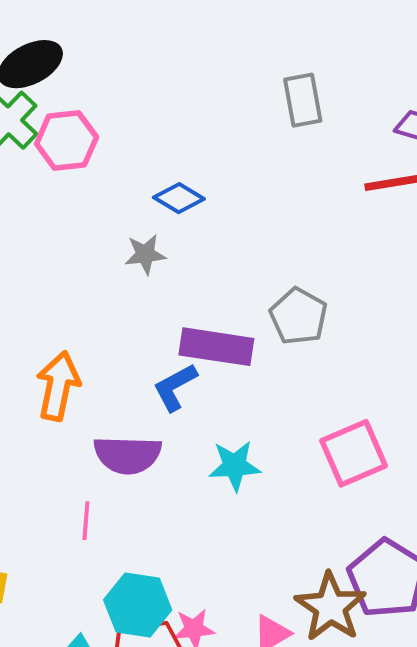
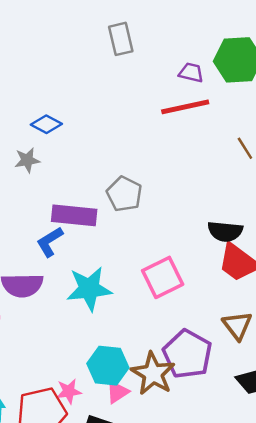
gray rectangle: (303, 100) -> (121, 39), moved
cyan star: (235, 466) -> (89, 289), size x1.4
cyan hexagon: (138, 605) -> (108, 366), moved

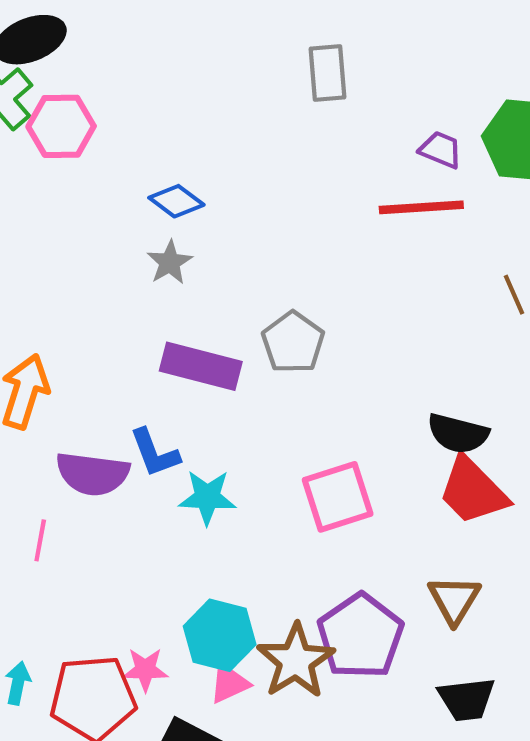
gray star: (27, 160) -> (170, 262), moved, turned -30
blue L-shape: (50, 242) -> (155, 453), moved, turned -88
cyan star: (89, 289) -> (207, 497), size x0.7

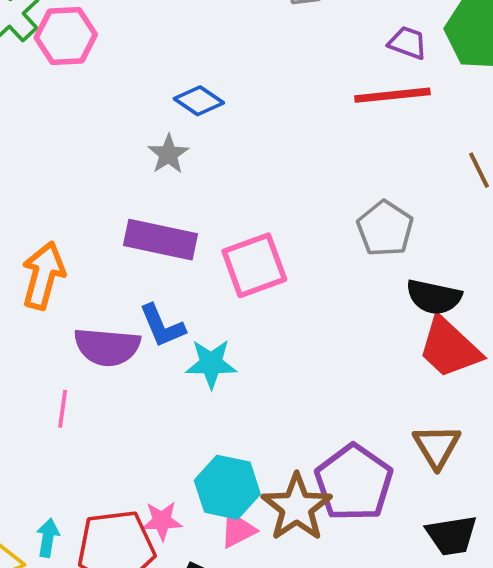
blue diamond: (176, 201) -> (199, 101), moved
gray pentagon: (293, 342) -> (385, 229), moved
purple rectangle: (201, 366) -> (161, 240), moved
pink square: (338, 497) -> (254, 265), moved

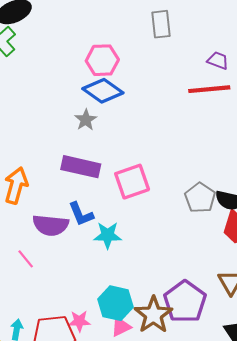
pink hexagon: (66, 36) -> (102, 60), moved
blue diamond: (199, 101) -> (103, 91), size x1.5
gray pentagon: (385, 229) -> (200, 198), moved
pink line: (63, 409) -> (26, 259), turned -48

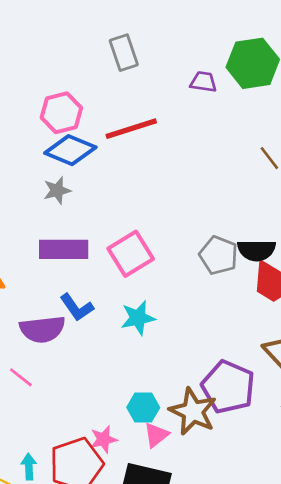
red line: (209, 89) -> (131, 129), moved
gray star: (86, 120) -> (57, 190), turned 30
cyan star: (108, 235) -> (138, 318), moved
cyan hexagon: (116, 303) -> (143, 408), size x0.7

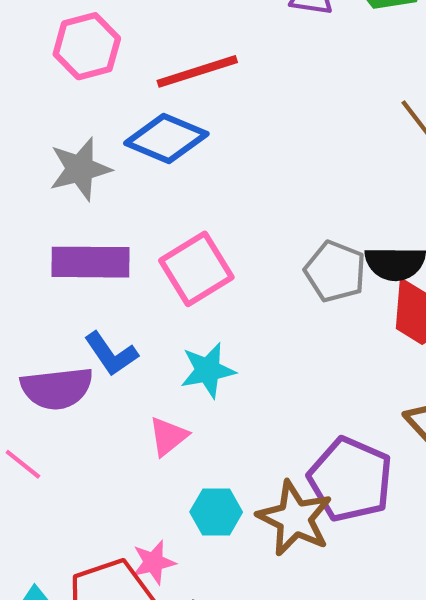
blue diamond: (70, 150) -> (166, 139), moved
gray star: (57, 190) -> (80, 169), size x1.4
pink triangle: (156, 435) -> (168, 436), moved

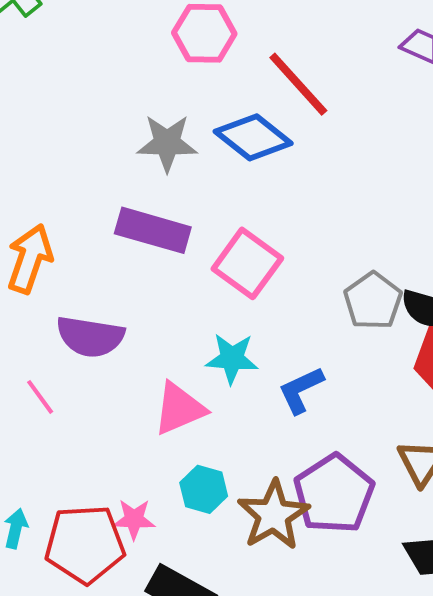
red line: (197, 71) -> (298, 84), turned 50
pink square: (196, 269) -> (247, 263), turned -38
blue L-shape: (111, 354) -> (301, 390), moved, turned 84
pink triangle: (168, 436) -> (179, 409), size x1.4

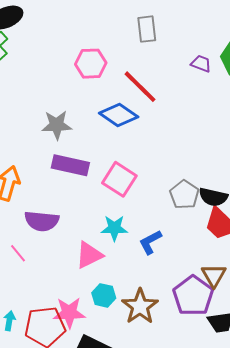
gray star: (167, 143) -> (57, 125), moved
purple pentagon: (334, 494) -> (193, 296), moved
pink star: (134, 519) -> (69, 313), size x1.5

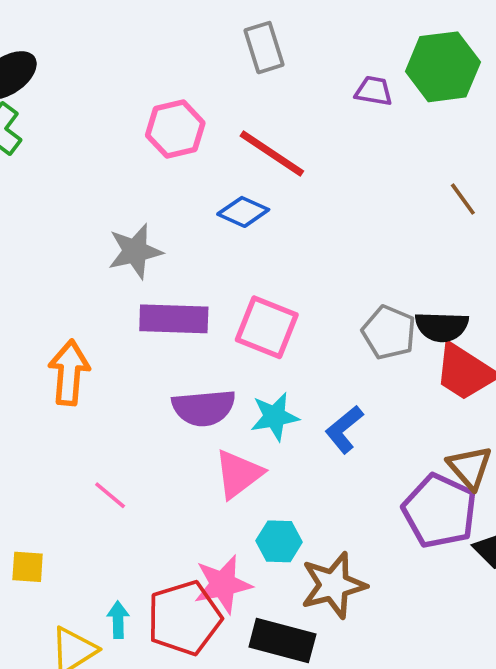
blue diamond: (119, 115) -> (243, 212), size x0.7
purple semicircle: (42, 221) -> (204, 408), moved
brown star: (140, 306) -> (333, 585), moved, turned 30

